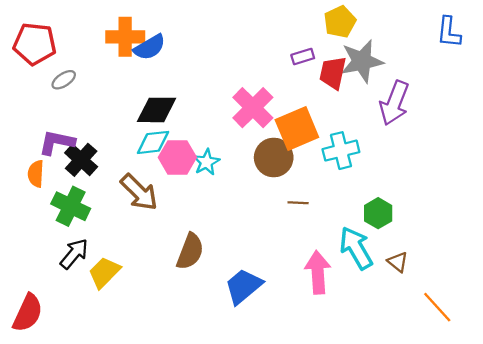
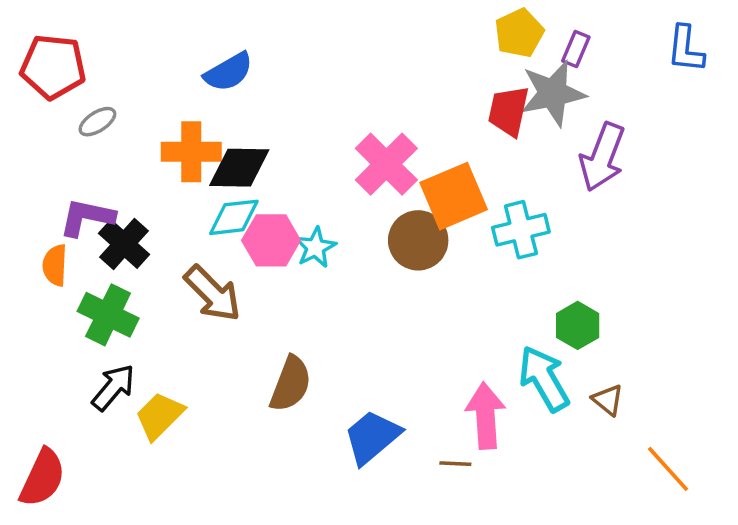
orange cross: (125, 37) -> (191, 152), moved
purple rectangle: (303, 57) -> (576, 49), moved, turned -50
brown line: (298, 203) -> (455, 464), moved

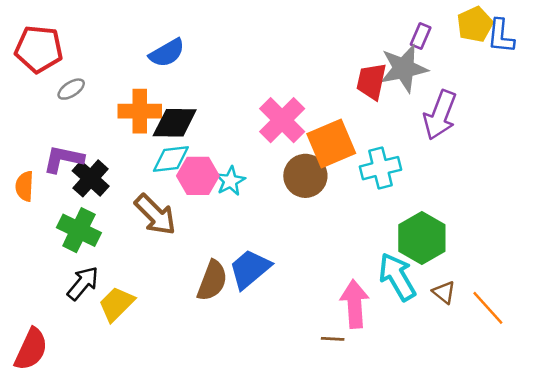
yellow pentagon: (519, 33) -> (475, 24), moved
orange semicircle: (55, 265) -> (25, 186), moved
green hexagon: (578, 325) -> (422, 238), size x1.5
blue trapezoid: (372, 437) -> (250, 269), moved
orange line: (668, 469) -> (488, 308), moved

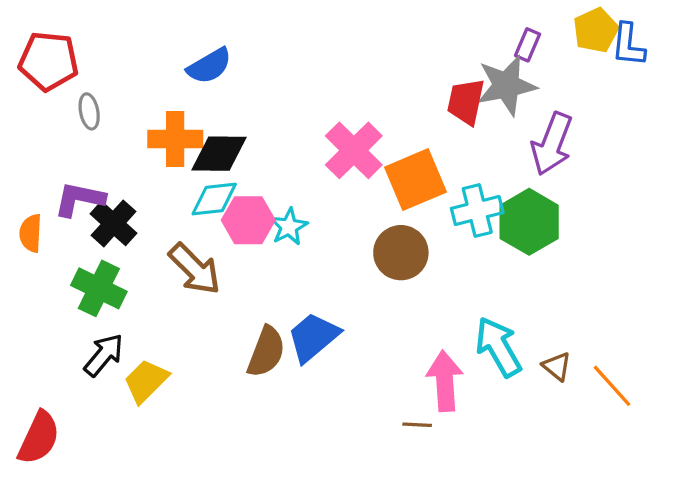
gray ellipse: (71, 89) -> (89, 111), turned -68
brown circle: (305, 176) -> (401, 253), moved
green hexagon: (422, 238) -> (529, 222), moved

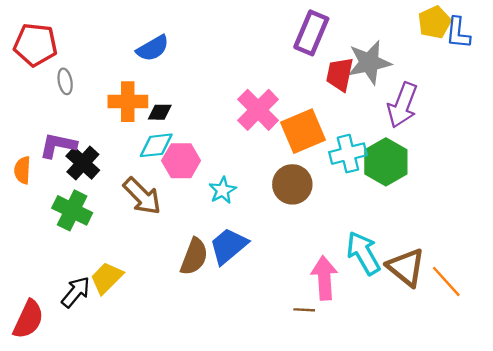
purple rectangle: (528, 45) -> (311, 33), moved, size x1.8
black diamond: (219, 154) -> (160, 112), size x0.6
cyan star: (289, 227) -> (223, 190), moved
black arrow: (104, 355) -> (76, 292), moved
brown triangle: (557, 366) -> (406, 267), size x1.8

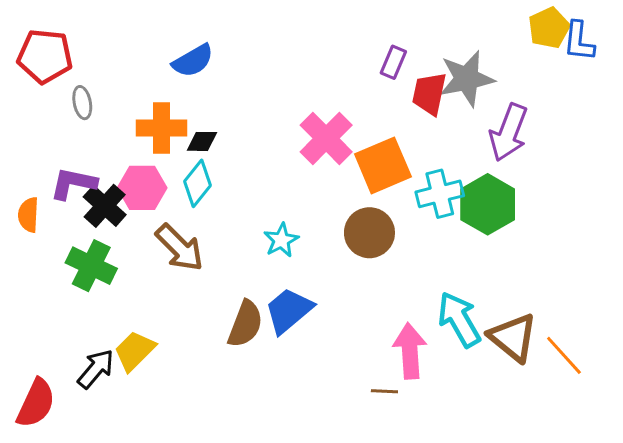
purple rectangle: (311, 33) -> (393, 62), moved, size x0.6
cyan diamond: (156, 145) -> (197, 183), turned -45
pink hexagon: (181, 161) -> (142, 188), moved

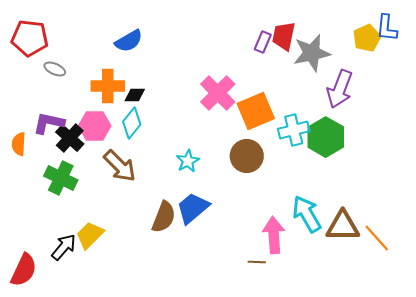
yellow pentagon: (549, 28) -> (367, 38), moved
red trapezoid: (429, 94) -> (284, 36), moved
gray ellipse: (82, 103) -> (55, 69), turned -55
brown triangle: (513, 337) -> (343, 226), turned -39

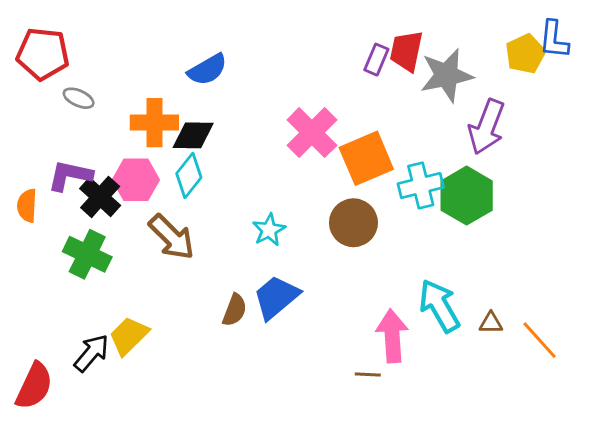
blue semicircle: (129, 41) -> (207, 70), moved
black diamond: (135, 95) -> (193, 135), size x1.4
brown semicircle: (164, 217) -> (235, 310), size x0.7
brown triangle: (343, 226) -> (491, 323), size x0.5

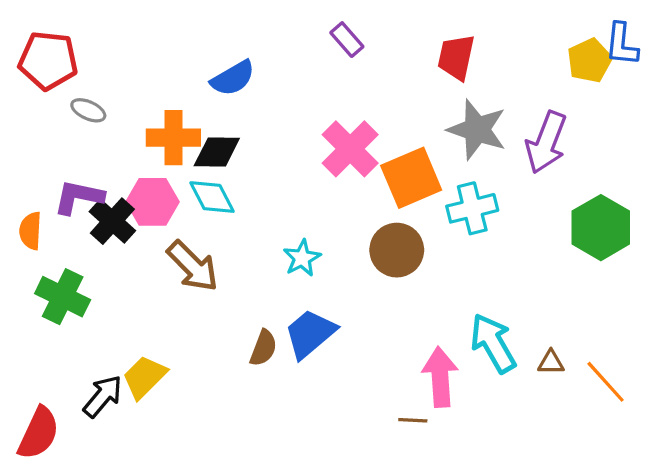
purple rectangle: (376, 60) -> (347, 40), moved, turned -64
gray star: (447, 75) -> (477, 130), moved, turned 30
cyan diamond: (189, 175) -> (212, 197), turned -66
green hexagon: (467, 196) -> (601, 228), moved
green cross: (87, 254) -> (63, 297), moved

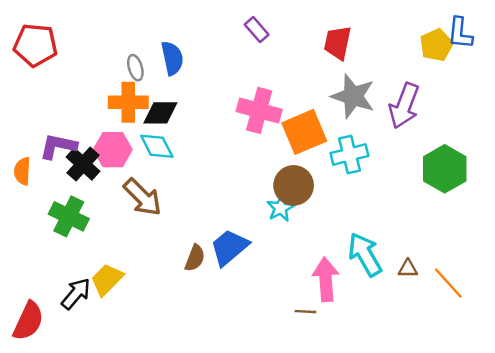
blue semicircle: (233, 78) -> (172, 58), turned -72
gray ellipse: (88, 110) -> (135, 68), moved, turned 50
pink cross: (350, 149) -> (259, 110), turned -30
cyan star: (302, 258) -> (280, 208), moved
green cross: (63, 297) -> (69, 216), moved

